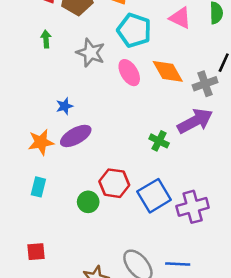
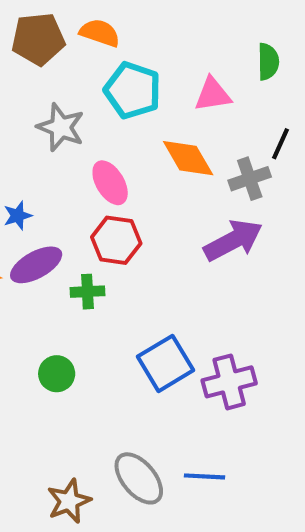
pink triangle: (180, 18) -> (213, 94), moved, turned -35
pink ellipse: (129, 73) -> (110, 183), moved
green cross: (159, 141) -> (87, 292), moved, turned -30
red hexagon: (114, 183) -> (116, 240), moved

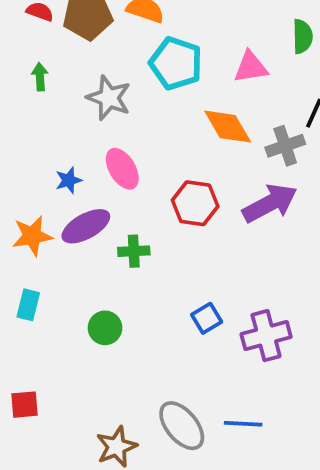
pink ellipse: (110, 183) -> (122, 169), moved
red hexagon: (116, 240) -> (195, 203), moved
blue square: (165, 363) -> (207, 318), size x0.6

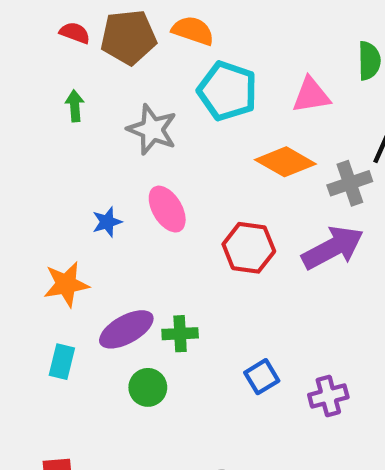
orange diamond: (228, 127) -> (285, 162), turned -30
purple ellipse: (86, 226) -> (126, 329), moved
green cross: (134, 251) -> (180, 334), moved
purple cross: (266, 336) -> (328, 396), size x0.7

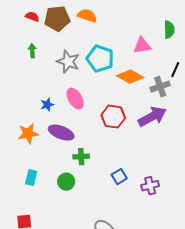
cyan pentagon: (227, 91) -> (100, 59), moved
purple ellipse: (126, 329) -> (61, 133), moved, turned 50
cyan rectangle: (62, 362) -> (31, 178), moved

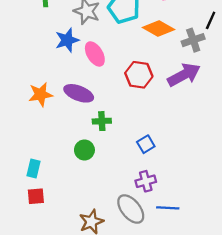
blue star: (47, 105) -> (67, 40), moved, size x1.5
cyan rectangle: (31, 178) -> (34, 169), moved
purple cross: (150, 186) -> (146, 181), moved

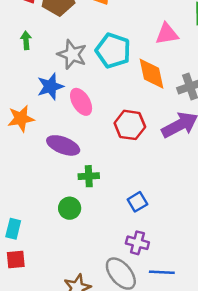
orange diamond: (158, 29) -> (152, 74), turned 48
orange star: (40, 94) -> (21, 118), moved
purple cross: (146, 181) -> (137, 243), turned 30

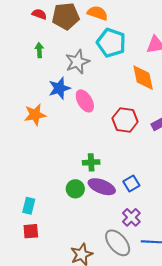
cyan pentagon: (113, 51) -> (111, 43), moved
gray star: (72, 54) -> (77, 62), turned 30
purple ellipse: (63, 145) -> (102, 187), moved
purple cross: (137, 243) -> (131, 217), turned 30

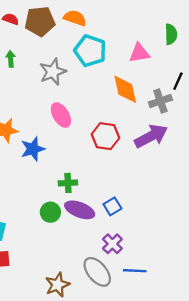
blue star: (59, 88) -> (33, 149), moved

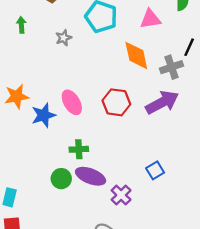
gray star: (53, 72) -> (64, 38), size x0.6
pink ellipse: (61, 115) -> (72, 102), moved
blue square: (112, 206) -> (155, 170), moved
purple cross: (112, 244) -> (121, 195), moved

